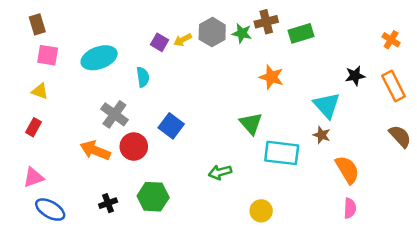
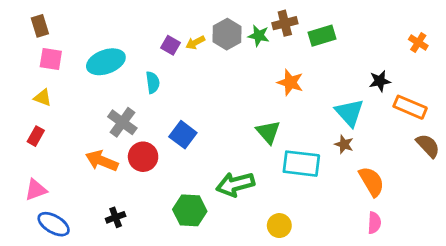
orange rectangle: (394, 86) -> (410, 107), moved, turned -40
green arrow: (220, 172) -> (235, 184), size x1.5
green hexagon: (153, 197) -> (190, 210), moved

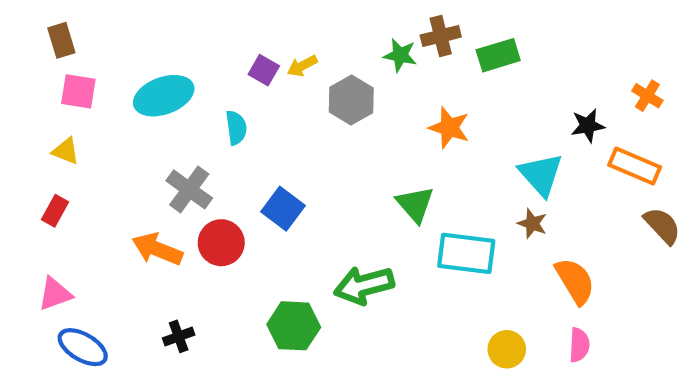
gray hexagon: (227, 34) -> (351, 100), moved
orange cross: (418, 42) -> (647, 96), moved
yellow circle: (279, 226) -> (507, 349), moved

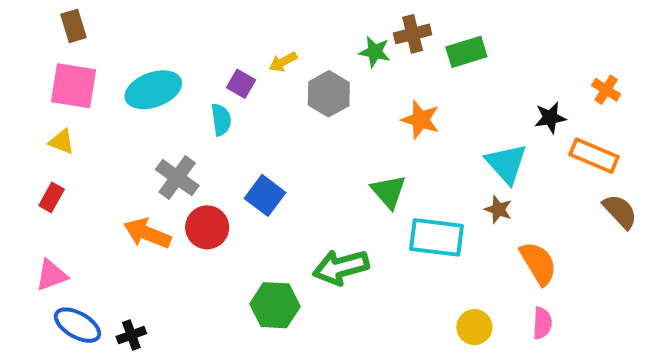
brown rectangle: (61, 40) -> (74, 26), moved
purple square: (264, 70) -> (241, 84), moved
pink square: (78, 91) -> (74, 86), size x1.4
black cross: (179, 336) -> (131, 335), moved

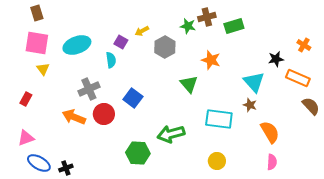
yellow triangle: (62, 142) -> (43, 69), moved, turned 32
gray cross: (177, 178) -> (89, 89), turned 30
green triangle: (389, 191) -> (189, 84), moved
yellow circle: (474, 327) -> (217, 161), moved

